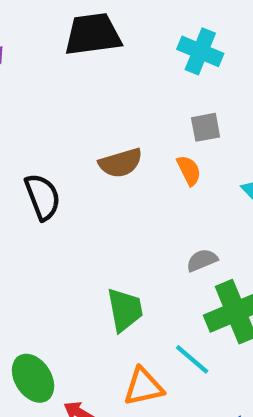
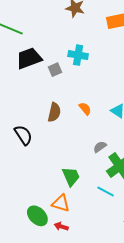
gray square: (206, 127) -> (55, 70), moved
brown semicircle: (121, 163) -> (54, 112), turned -48
orange triangle: (143, 387) -> (61, 203), moved, turned 42

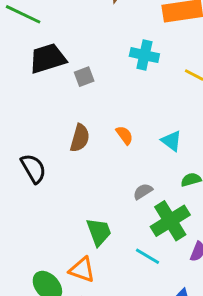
cyan cross: (78, 55) -> (144, 55), moved

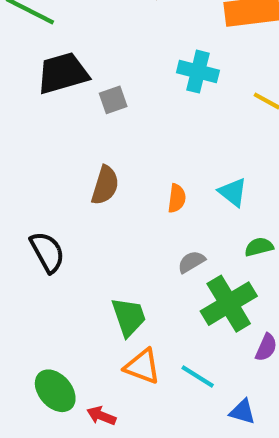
orange semicircle: (124, 135) -> (177, 198), moved, turned 42
black semicircle: (33, 168) -> (47, 252), moved
cyan line: (148, 256) -> (198, 377), moved
orange triangle: (82, 270) -> (142, 366), moved

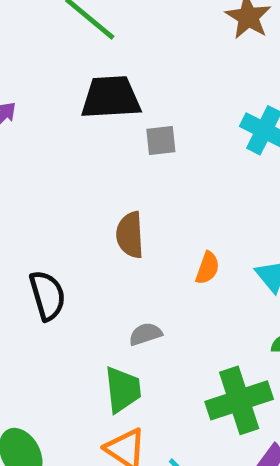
brown semicircle: (105, 185) -> (130, 235), turned 147
gray semicircle: (191, 262) -> (145, 334), moved

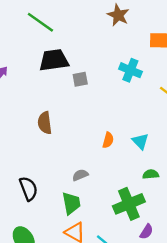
brown semicircle: (130, 235) -> (45, 123), moved
black semicircle: (47, 295) -> (28, 189), moved

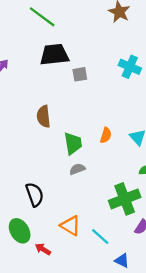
black semicircle: (28, 189) -> (35, 195), moved
green trapezoid: (71, 203) -> (73, 143), moved

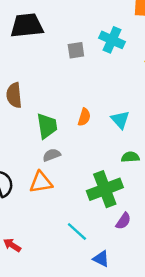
gray square: (80, 74) -> (76, 50), moved
orange triangle: (70, 226) -> (41, 182), moved, turned -40

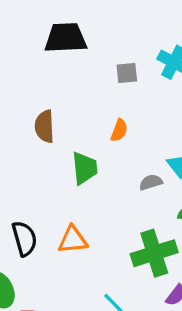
orange semicircle: (84, 117) -> (119, 130), moved
gray semicircle: (52, 155) -> (151, 182), moved

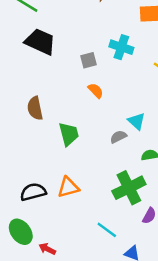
black trapezoid: (66, 38) -> (40, 42), turned 36
orange semicircle: (119, 130) -> (96, 91), moved, turned -56
black semicircle: (24, 239) -> (33, 192), turned -80

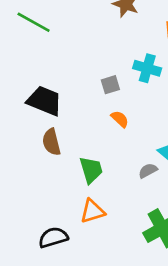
black trapezoid: (40, 42) -> (45, 101), moved
orange triangle: (68, 187) -> (92, 211), moved

